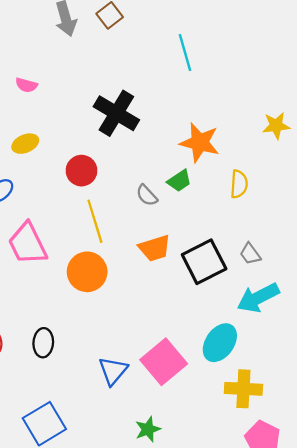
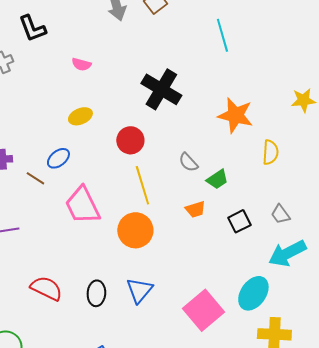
green trapezoid: (179, 181) -> (217, 179), moved
orange trapezoid: (155, 248) -> (195, 209), size x0.7
black square: (204, 262) -> (239, 221), size x0.6
blue triangle: (113, 371) -> (139, 290), moved

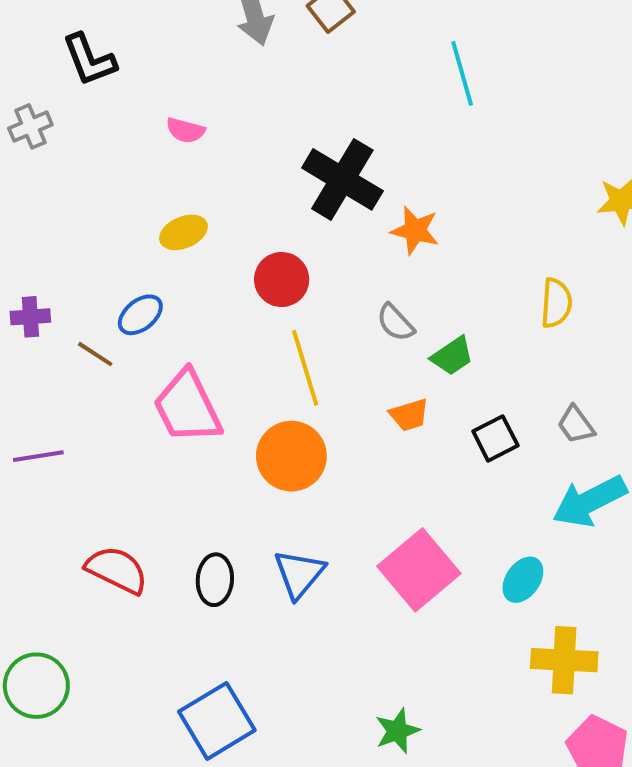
orange star: (235, 115) -> (415, 230), moved, size x0.7
cyan ellipse: (253, 293) -> (523, 580), size x0.7
pink square: (203, 310) -> (419, 570), moved

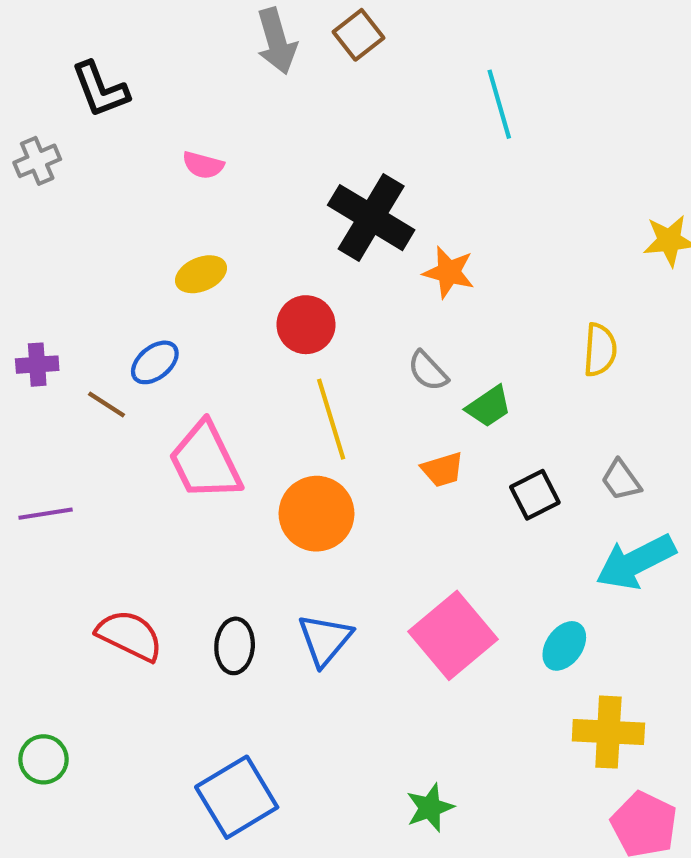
green circle: (36, 686) -> (43, 759), size x0.7

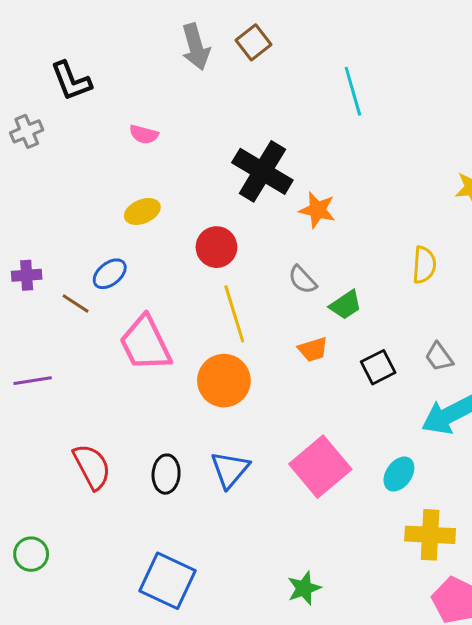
red semicircle: (130, 635) -> (92, 467), turned 36
blue square: (237, 797) -> (168, 581), turned -34

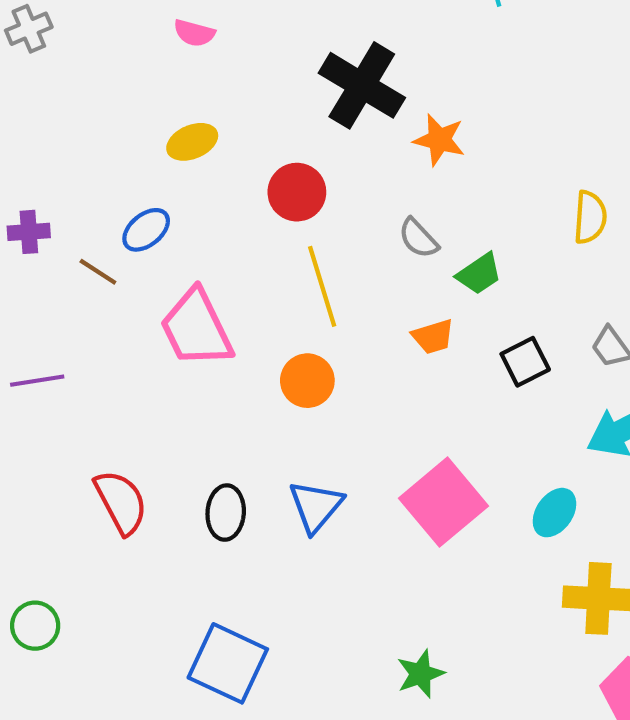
orange circle: (224, 381) -> (307, 381), size x0.7

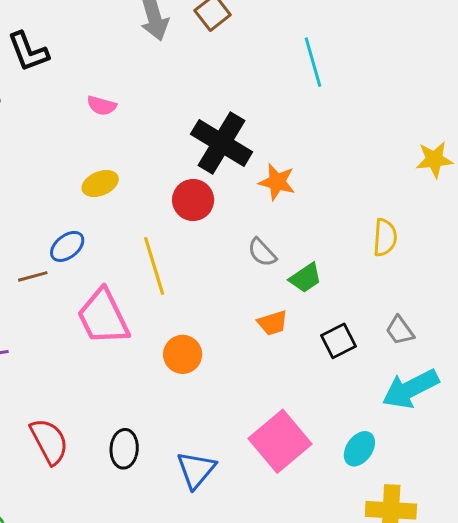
red circle: (297, 192) -> (193, 200), moved
brown line: (98, 272) -> (33, 276), turned -48
yellow line: (322, 286) -> (154, 266), moved
blue triangle: (316, 506) -> (196, 470), moved

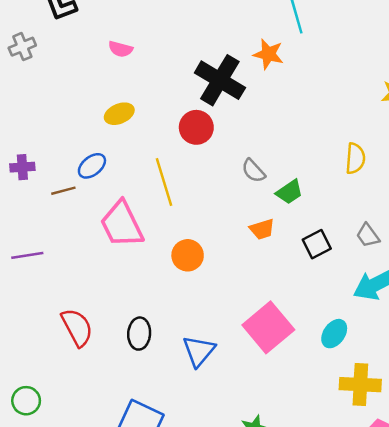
orange star: (277, 182) -> (268, 54), moved

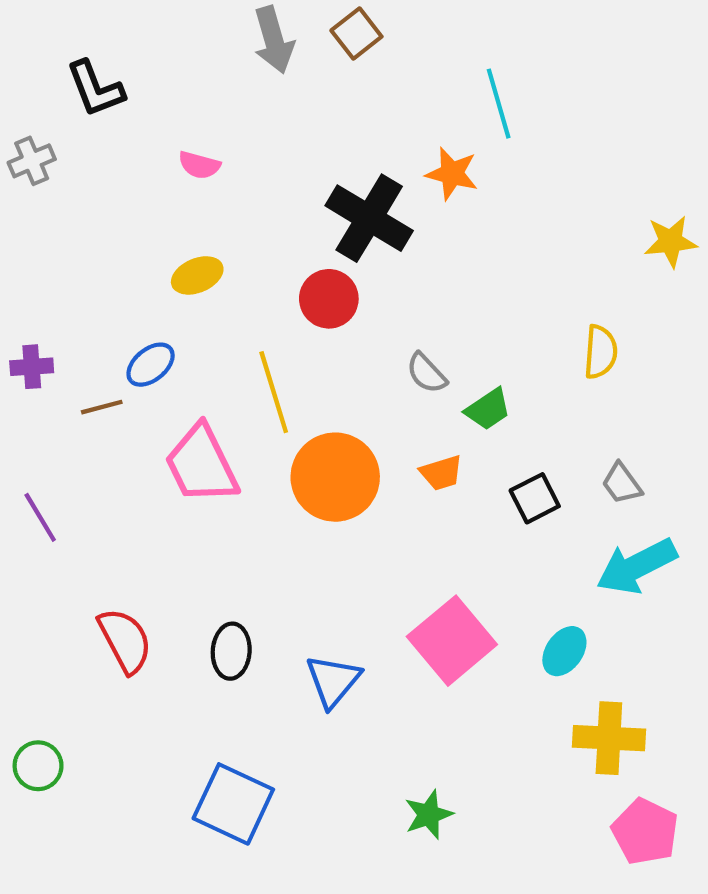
purple line: (27, 255) -> (40, 517), turned 68
orange circle: (188, 255) -> (335, 477), moved, size x1.6

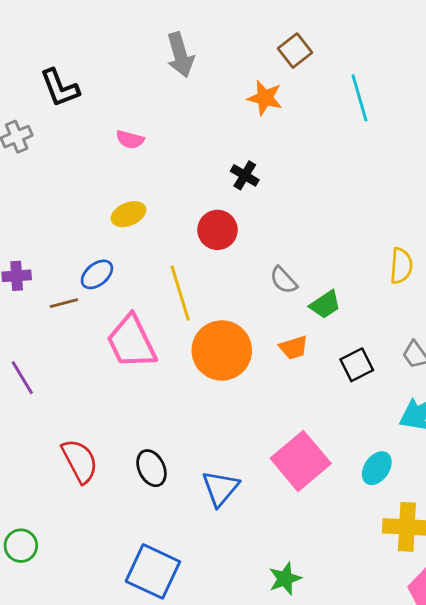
brown square: (356, 33) -> (295, 51), moved
cyan line: (499, 104) -> (360, 98), moved
orange star: (452, 174) -> (265, 98), moved
black cross: (369, 218) -> (245, 175), size x0.5
black ellipse: (231, 651) -> (151, 468), turned -30

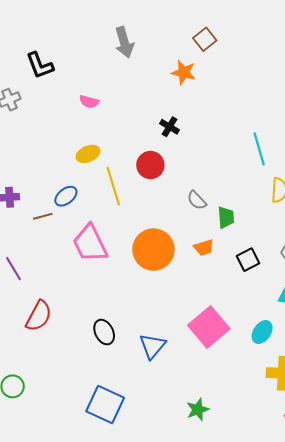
cyan line: (360, 98) -> (259, 149), moved
yellow line: (180, 293) -> (113, 186), moved
green trapezoid: (325, 305) -> (226, 217), turned -60
red semicircle: (80, 461) -> (39, 316), moved, turned 56

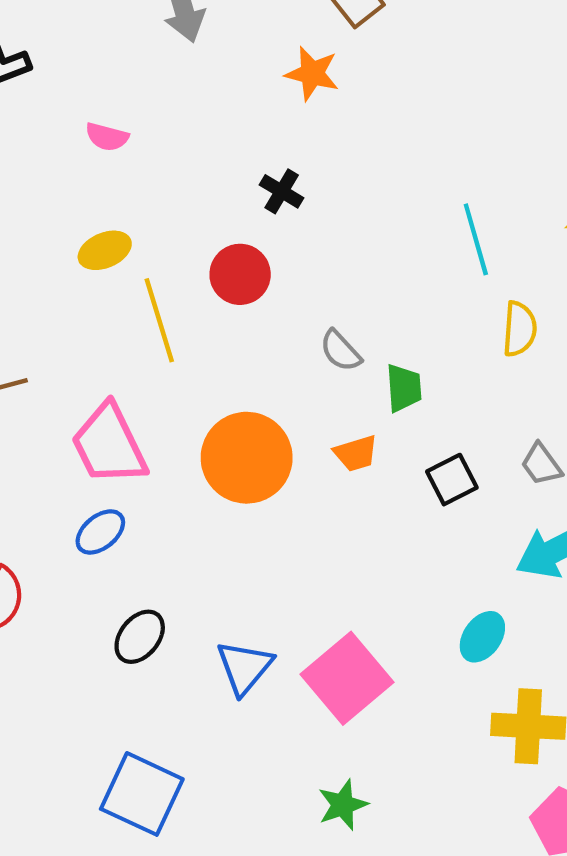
blue ellipse: (66, 196) -> (100, 532), moved
pink square: (209, 327) -> (347, 678), moved
black ellipse: (104, 332) -> (140, 637), turned 65

